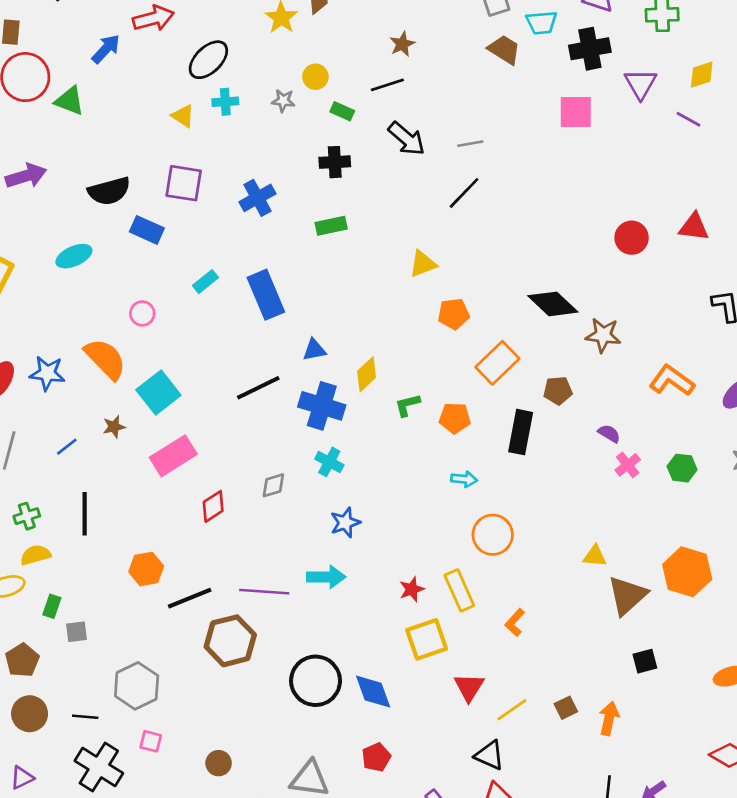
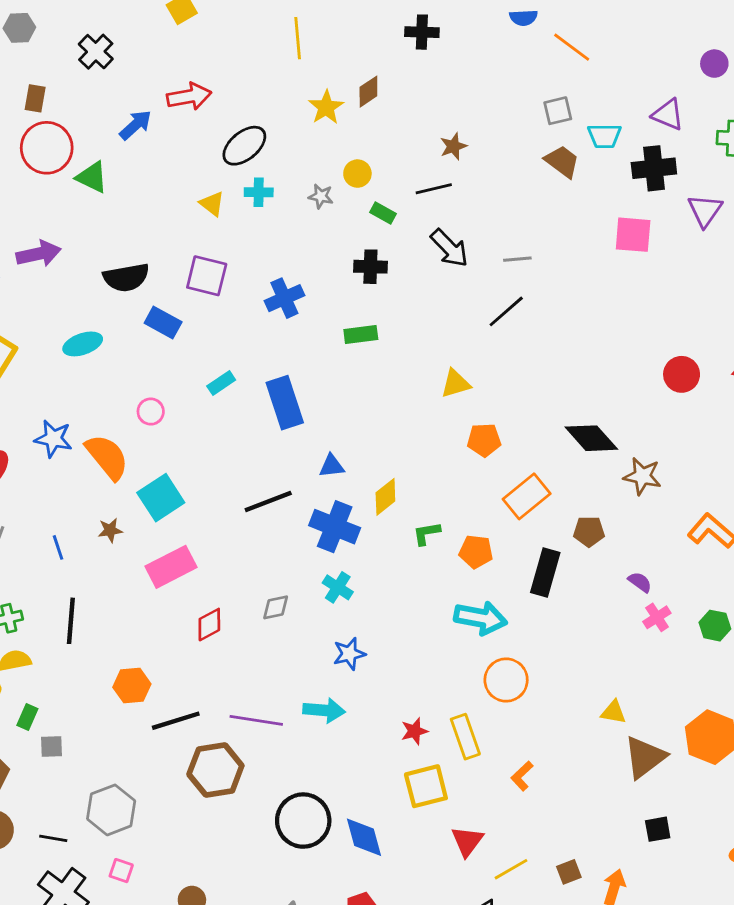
blue star: (47, 373) -> (53, 439), moved
blue line: (67, 447) -> (58, 547), turned -75
cyan arrow: (464, 479) -> (480, 618), size x1.8

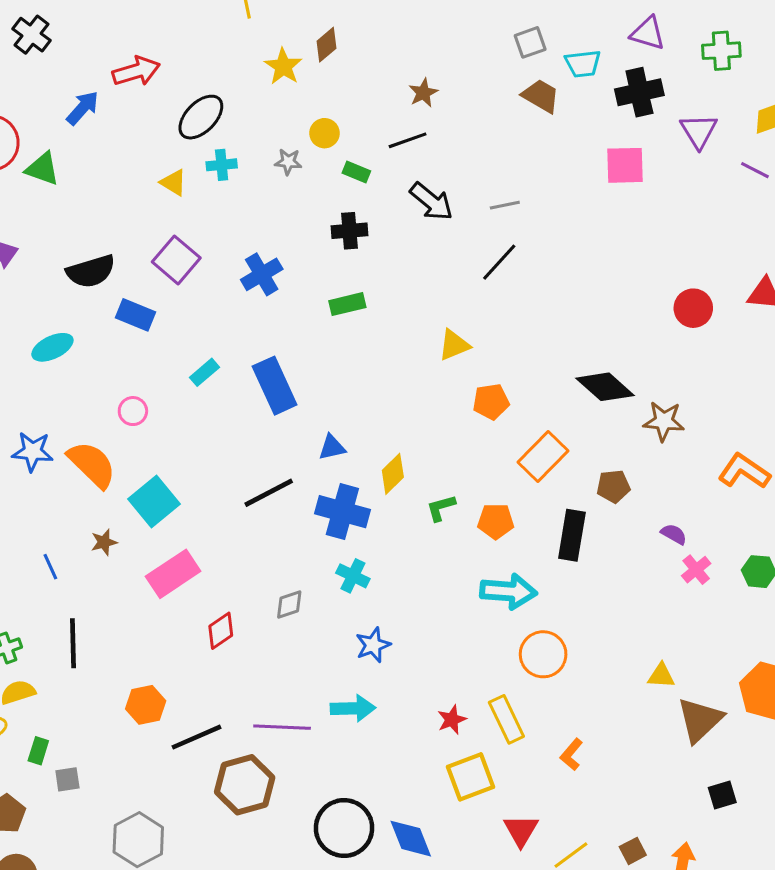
purple square: (207, 276) -> (176, 260), turned 33

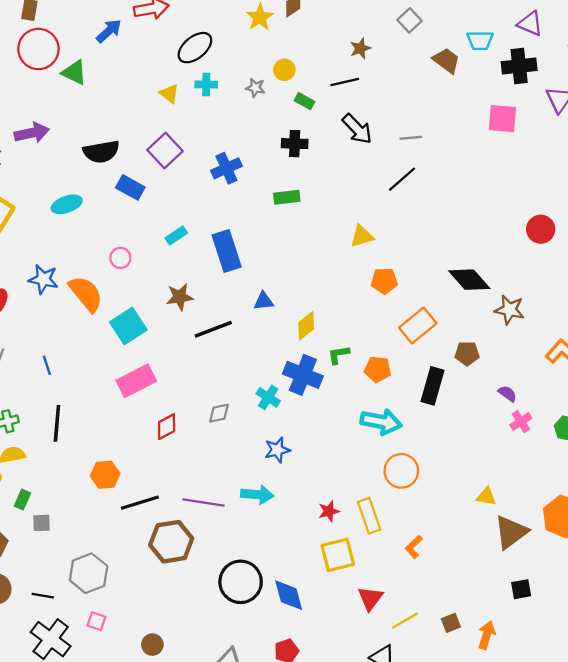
gray square: (530, 42) -> (410, 20), moved, turned -30
blue cross: (342, 512) -> (303, 375), moved
brown star: (104, 542) -> (180, 297), moved, size x1.4

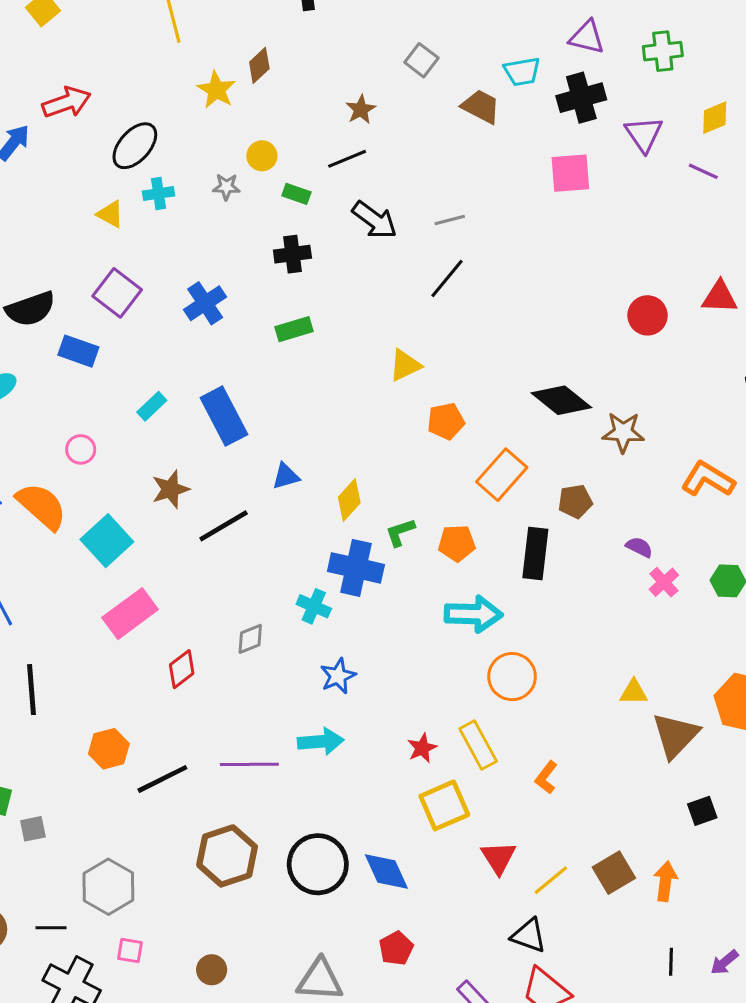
brown hexagon: (171, 542) -> (227, 856), moved
brown square: (451, 623) -> (614, 873), size x1.5

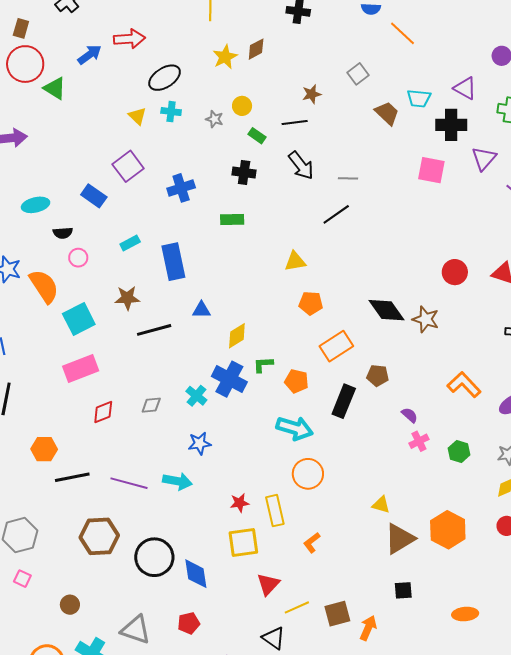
black semicircle: (31, 309) -> (63, 233), moved, size x0.6
brown star: (623, 432) -> (426, 319), moved

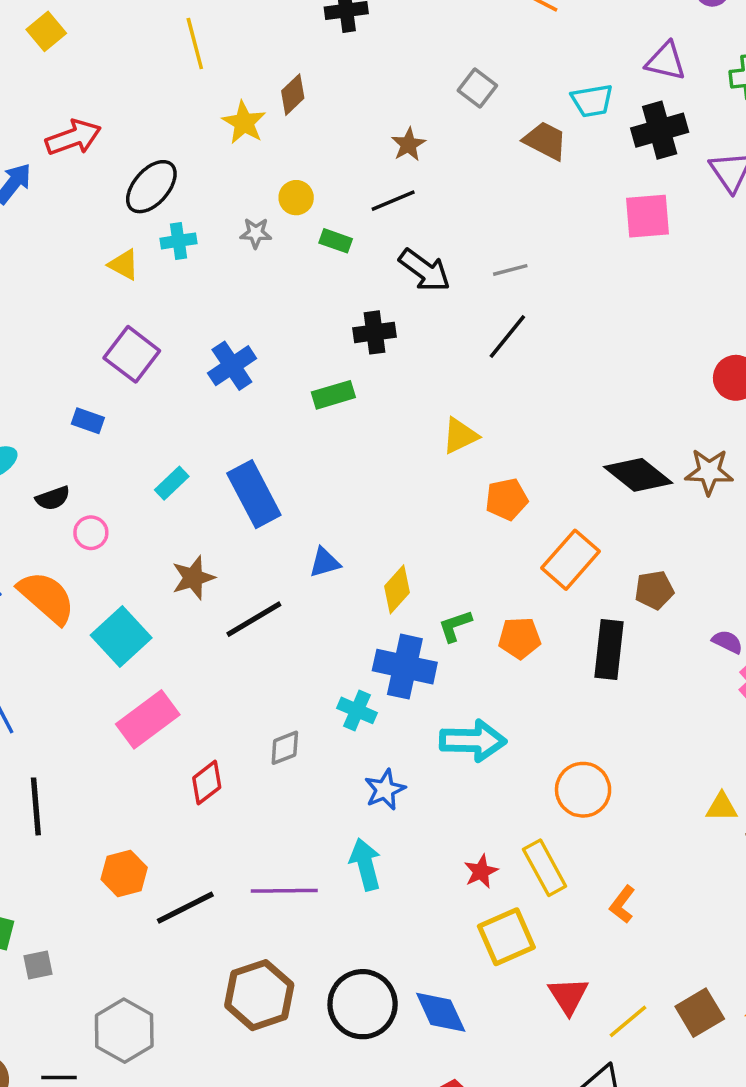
black cross: (244, 172) -> (375, 332), moved
blue rectangle: (94, 196) -> (88, 421), size x0.7
cyan arrow: (295, 428) -> (473, 741), moved
cyan arrow: (177, 481) -> (365, 864), turned -100

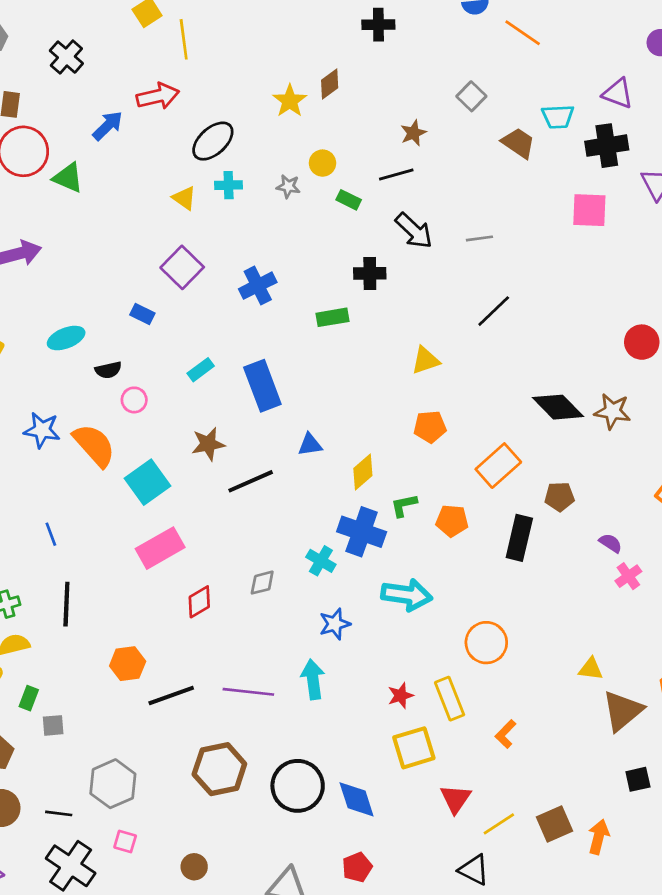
yellow line: (195, 44) -> (184, 39), moved
black line: (507, 337) -> (494, 311), moved
orange pentagon: (507, 499) -> (430, 427), moved

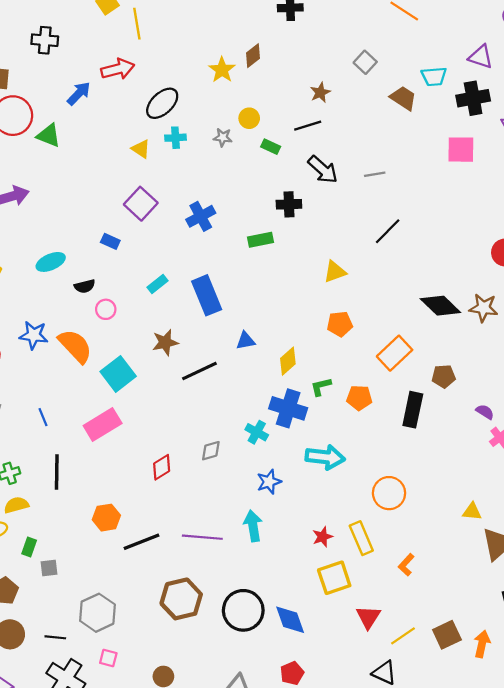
black cross: (66, 57) -> (45, 40), turned -35
pink rectangle: (160, 548) -> (103, 424), moved

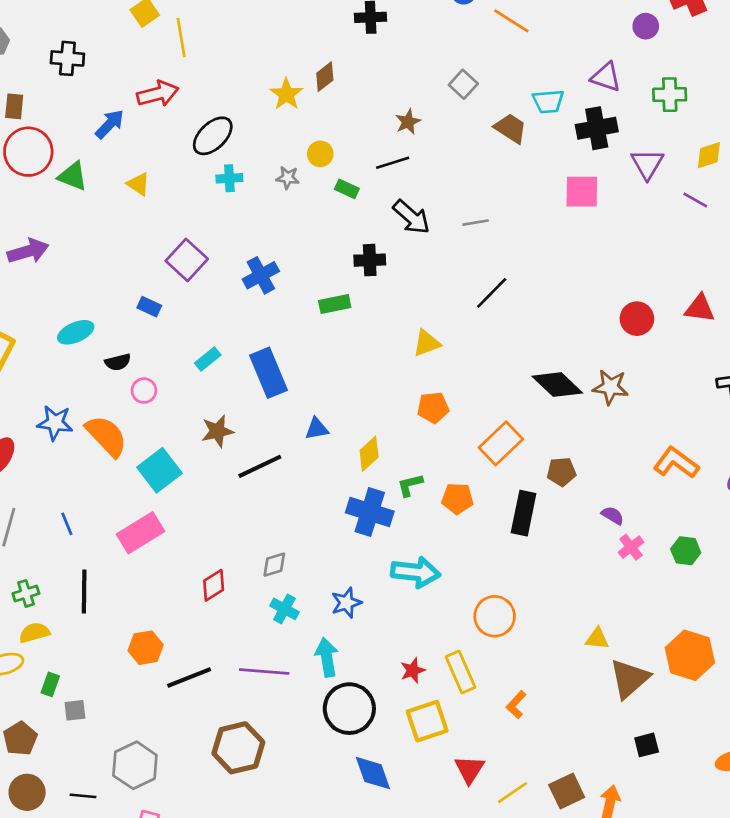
yellow triangle: (141, 149) -> (138, 184), moved
cyan cross: (257, 432) -> (284, 609), moved
black circle: (243, 610) -> (349, 709), moved

